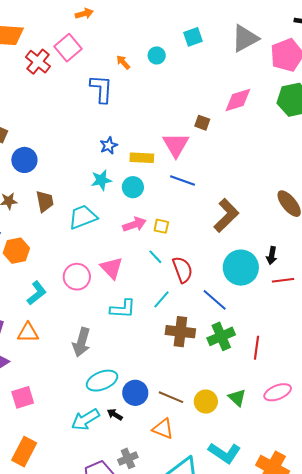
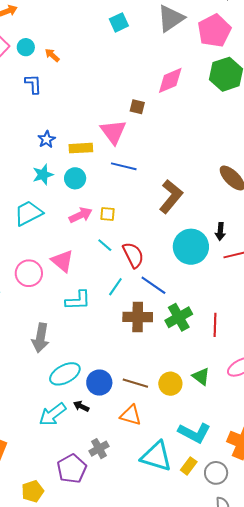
cyan circle: (157, 55) -> (26, 47), moved
blue L-shape: (101, 89) -> (33, 84), size x0.7
blue line: (215, 300) -> (153, 285), moved

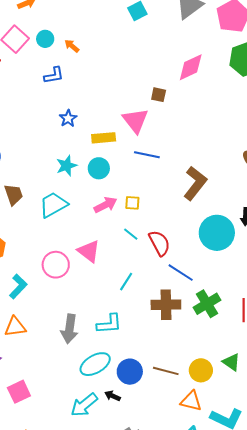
blue L-shape: (33, 84) -> (54, 75), turned 85
blue star: (47, 139) -> (68, 118), moved
cyan line: (115, 287) -> (126, 282), moved
cyan L-shape: (78, 300) -> (109, 324), moved
orange triangle: (131, 415) -> (191, 401), moved

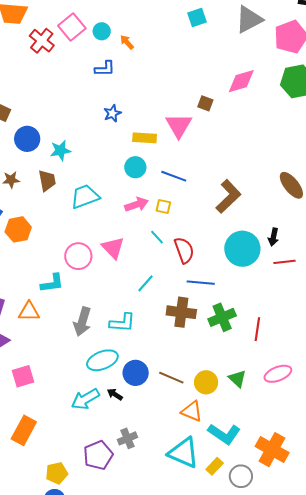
blue line: (147, 155) -> (174, 176), moved
cyan star: (67, 166) -> (60, 150), moved
blue line: (181, 273) -> (201, 283), turned -36
cyan L-shape: (18, 286) -> (52, 283), moved, turned 30

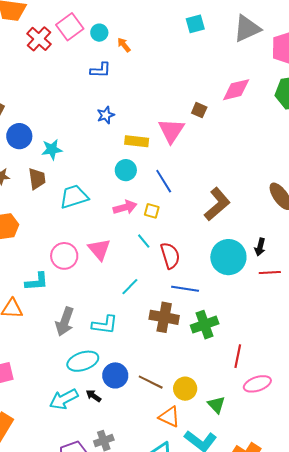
blue line: (174, 176) -> (164, 181), turned 35
red line: (257, 329) -> (238, 356), moved
green triangle: (237, 379) -> (216, 405), moved

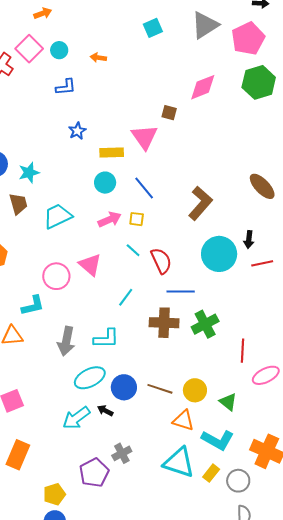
orange arrow: (124, 45) -> (98, 58), moved, turned -35

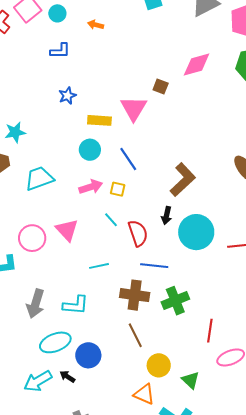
black arrow: (249, 240) -> (167, 215), moved
cyan line: (126, 297) -> (99, 266), turned 36
brown line: (160, 389) -> (135, 335), moved, turned 40

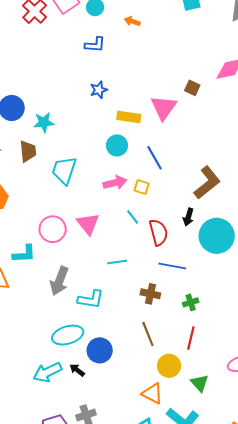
cyan trapezoid: (39, 178) -> (64, 170), turned -56
brown cross: (135, 295) -> (150, 294), size x0.7
green cross: (175, 301) -> (191, 302), size x0.6
gray arrow: (36, 304) -> (59, 281), moved
red line: (210, 331) -> (191, 338), moved

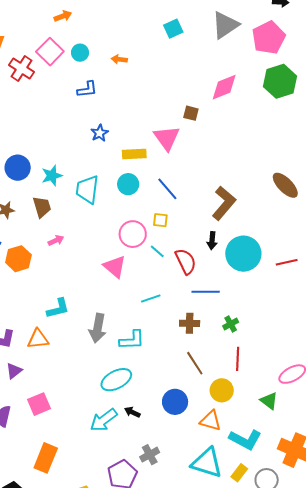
cyan trapezoid: (64, 170) -> (87, 189), moved
pink arrow: (115, 183) -> (56, 240), moved, size x0.7
pink circle: (53, 229) -> (133, 234), moved
blue circle: (100, 350) -> (175, 402), moved
green triangle: (200, 383) -> (269, 401), moved

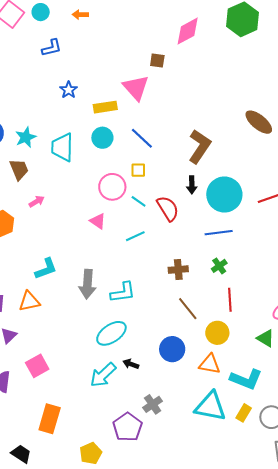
pink triangle: (115, 267) -> (98, 221), size x0.7
blue line: (206, 292) -> (219, 233), moved
cyan line: (151, 299) -> (135, 236), moved

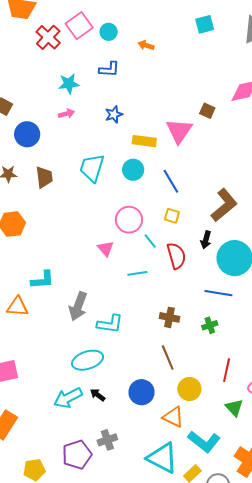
cyan star: (26, 137) -> (69, 84), moved
yellow square: (138, 170) -> (172, 216), moved
pink arrow: (37, 201) -> (66, 114), moved
red line: (230, 300) -> (227, 370), moved

